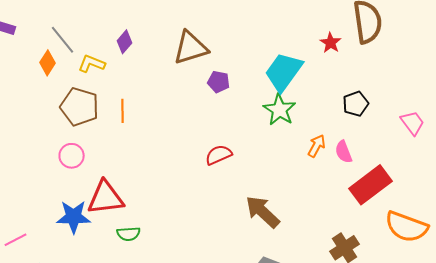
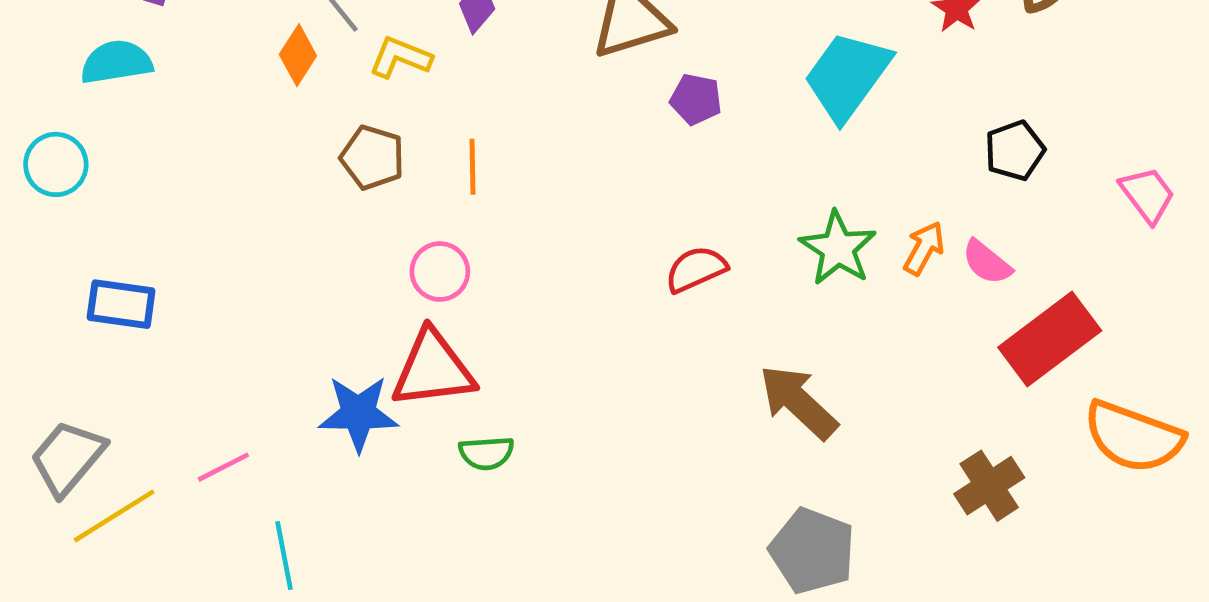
brown pentagon: (80, 107) -> (372, 157), size x0.7
green star: (280, 110) -> (838, 248), moved
pink semicircle: (344, 152) -> (987, 262), turned -30
pink circle: (72, 156) -> (440, 272), moved

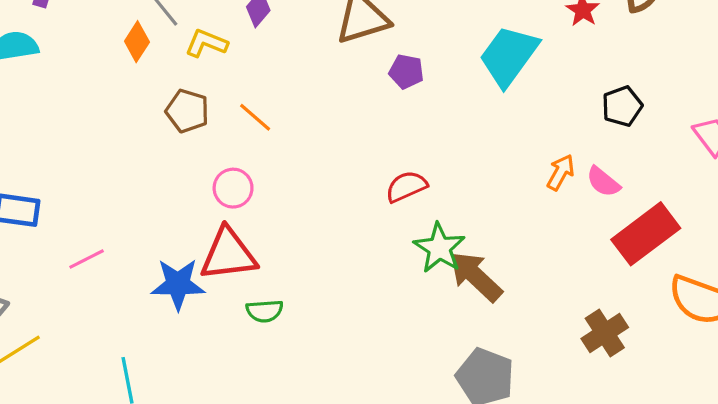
orange line: (472, 167) -> (255, 117), turned -48
green star: (838, 248) -> (439, 248), moved
pink line: (223, 467) -> (87, 259), moved

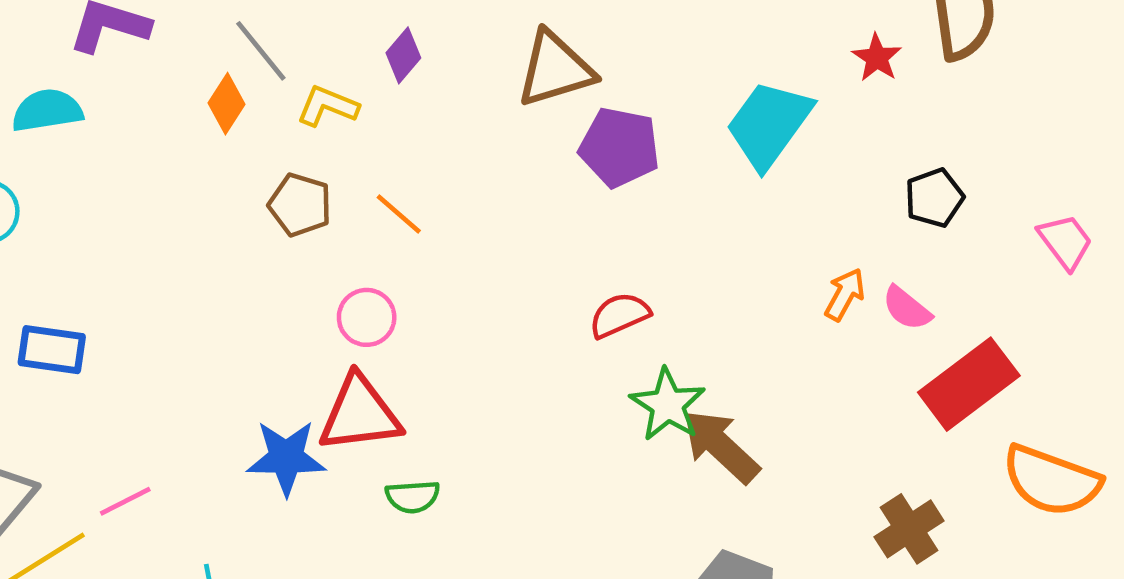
purple pentagon: (406, 72) -> (619, 147), size x1.6
pink line: (87, 259) -> (125, 501), moved

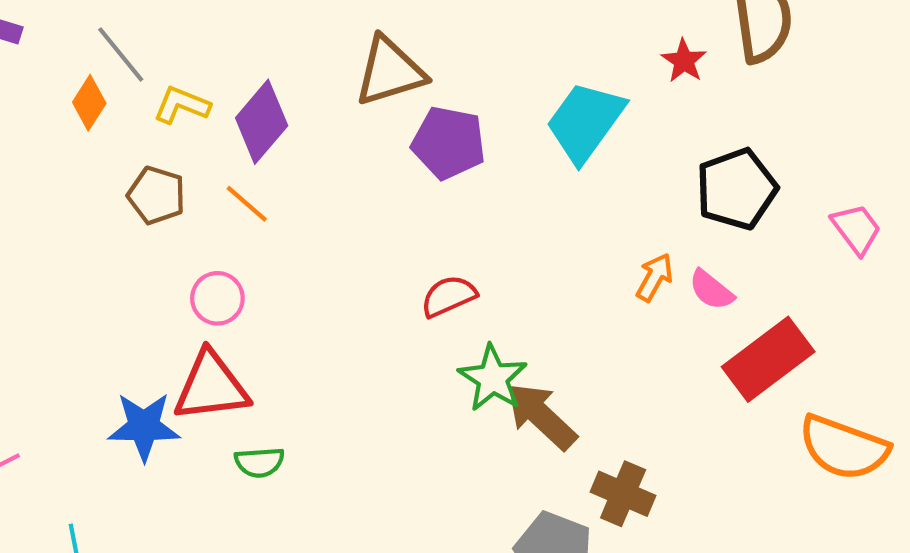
purple diamond: (403, 55) -> (262, 122), moved, size x1.6
black pentagon: (934, 198) -> (737, 189), size x1.5
brown cross: (909, 529) -> (623, 494), moved, turned -34

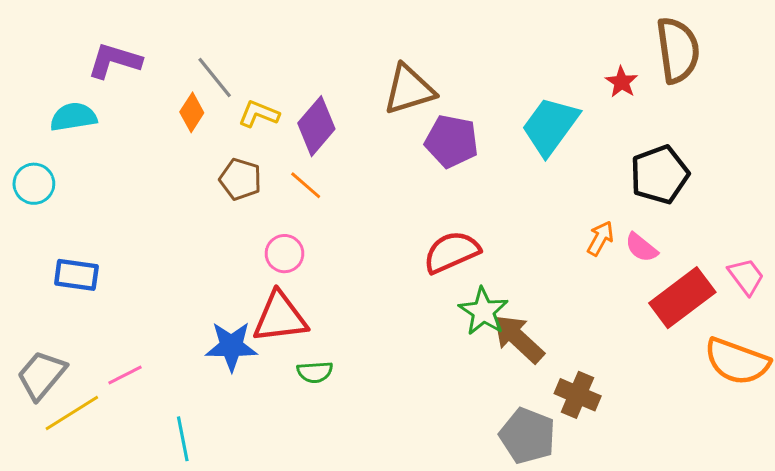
pink trapezoid: (856, 229) -> (746, 276), moved
red semicircle: (449, 296) -> (452, 252), size x1.4

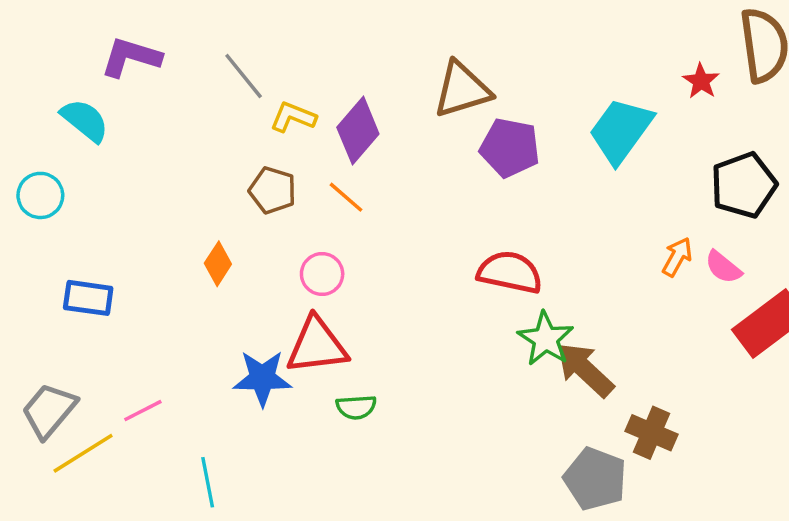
orange diamond: (192, 112) -> (218, 264), moved
cyan semicircle: (73, 117) -> (85, 120), turned 48
red semicircle: (452, 252) -> (510, 272), turned 36

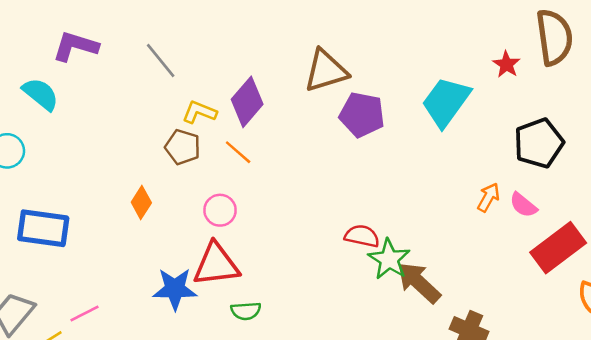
yellow L-shape: (293, 117) -> (199, 112), moved
red semicircle: (510, 272) -> (362, 236), moved, size x0.7
blue rectangle: (88, 298) -> (43, 228), size x1.4

